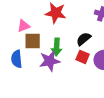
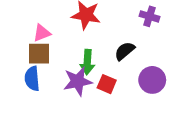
brown square: (33, 41) -> (39, 54), moved
red square: (83, 57) -> (107, 84), moved

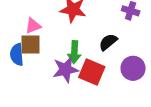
blue semicircle: (32, 79) -> (17, 55), moved
red square: (107, 84) -> (92, 72), size x1.5

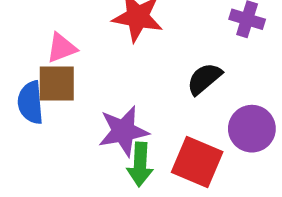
green arrow: (74, 52) -> (140, 164), moved
red square: (92, 72) -> (197, 162), moved

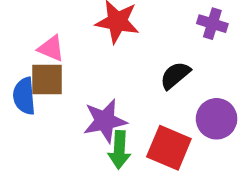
pink triangle: (61, 48) -> (51, 48), turned 44

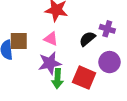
purple cross: (212, 24) -> (107, 29), moved
pink triangle: (51, 48) -> (51, 39), moved

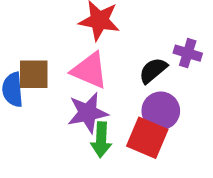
pink triangle: (51, 39) -> (90, 70), size x1.5
purple circle: (110, 62) -> (161, 111), moved

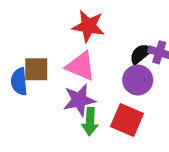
black semicircle: (153, 70) -> (141, 54), moved
purple circle: (161, 111) -> (138, 80), moved

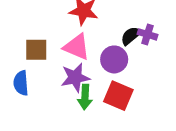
purple circle: (138, 80) -> (114, 59), moved
blue semicircle: (19, 82) -> (21, 83), moved

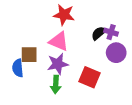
brown square: (36, 50) -> (29, 55), moved
purple circle: (114, 59) -> (116, 53), moved
green arrow: (85, 97) -> (56, 84), moved

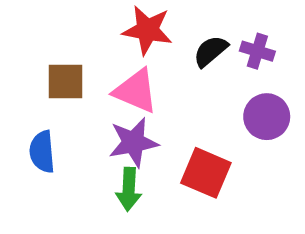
purple cross: (111, 32) -> (257, 51), moved
black semicircle: (99, 33) -> (211, 51), moved
brown square: (29, 55) -> (66, 82), moved

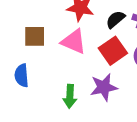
purple star: (133, 142) -> (104, 87), moved
red square: (206, 173) -> (113, 51), moved, turned 32

